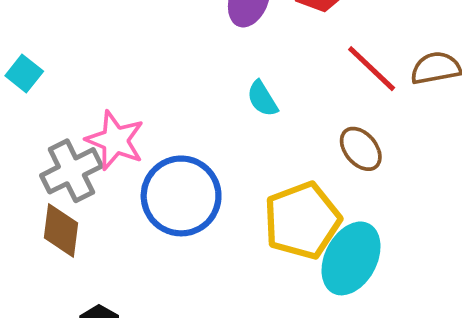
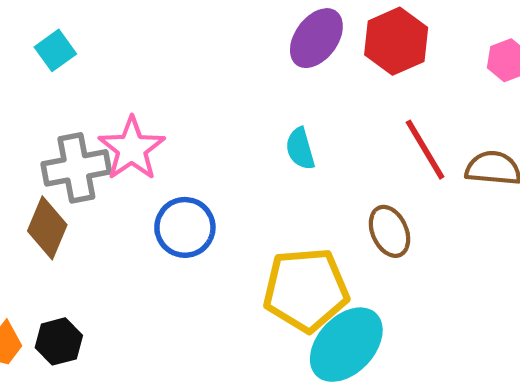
blue circle: (181, 196) -> (185, 227), size x0.7

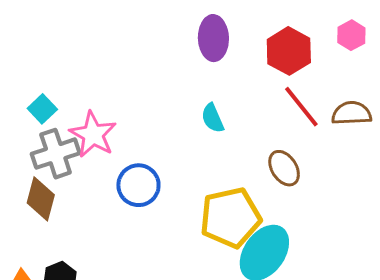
purple ellipse: (316, 38) -> (213, 38), turned -30
red hexagon: (396, 41) -> (289, 51), moved
cyan square: (55, 50) -> (42, 109), moved

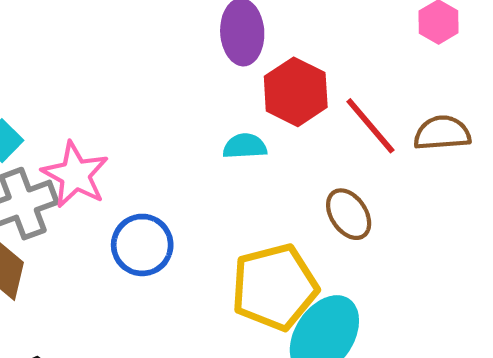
red hexagon: (289, 51) -> (296, 92), moved
cyan semicircle: (213, 118) -> (245, 146), turned 112

